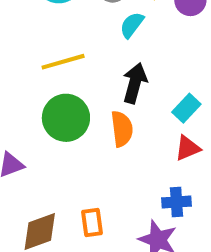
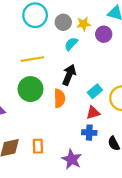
blue cross: (176, 202) -> (89, 133), moved

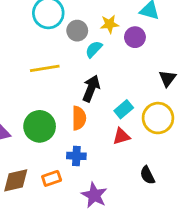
gray circle: (63, 22) -> (77, 31), moved
green circle: (30, 89) -> (40, 126), moved
blue cross: (89, 133) -> (76, 156), moved
orange rectangle: (38, 146) -> (52, 178), turned 72

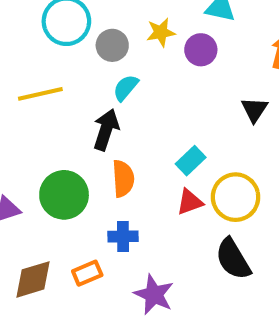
cyan semicircle: (94, 49) -> (126, 88), moved
yellow line: (45, 68) -> (40, 94), moved
black arrow: (91, 88) -> (106, 130), moved
yellow circle: (158, 118) -> (236, 197), moved
black semicircle: (147, 175) -> (233, 259), size x1.5

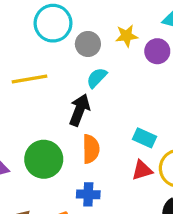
cyan rectangle: (191, 161) -> (145, 138), turned 65

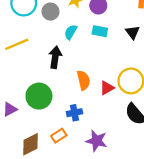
cyan semicircle: (97, 78) -> (71, 32), moved
cyan rectangle: (145, 138) -> (100, 31), moved
orange semicircle: (91, 149) -> (83, 80), moved

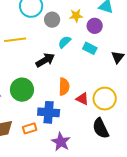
black arrow: (55, 57) -> (45, 60), turned 36
red triangle: (107, 88) -> (82, 99), turned 40
blue cross: (74, 113) -> (49, 112), size x1.5

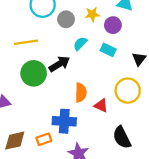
green circle: (22, 90) -> (34, 73), moved
yellow circle: (105, 99) -> (128, 91), moved

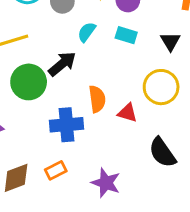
blue cross: (64, 121) -> (66, 125), moved

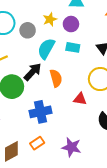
cyan semicircle: (87, 32) -> (46, 49), size x1.5
orange semicircle: (97, 99) -> (56, 78), moved

